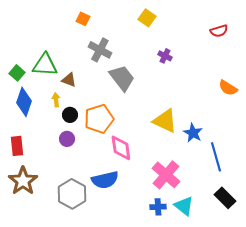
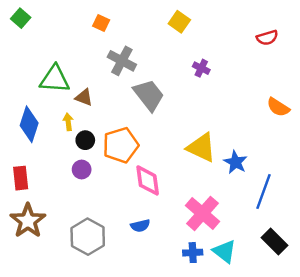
green square: (17, 73) -> (21, 18), moved
blue line: (216, 157) -> (264, 191), turned 36
blue semicircle: (105, 180) -> (140, 226), moved, size x0.6

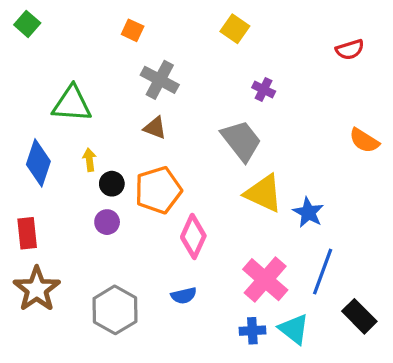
gray trapezoid: (149, 95) -> (241, 141), moved
brown triangle: (84, 97) -> (155, 128), moved
pink diamond: (148, 180) -> (193, 236), turned 32
blue line: (264, 191) -> (323, 272), moved

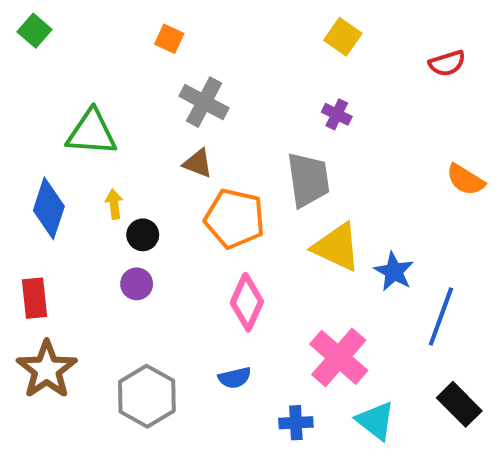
yellow square: (235, 29) -> (343, 37), moved
gray trapezoid: (241, 141) -> (308, 180), turned 30
orange pentagon: (158, 190) -> (235, 218), moved, turned 30
blue line: (323, 272) -> (441, 317), moved
blue cross: (252, 331) -> (296, 423), moved

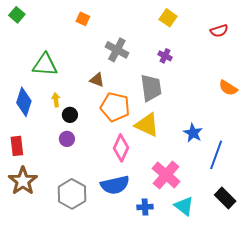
gray cross: (204, 102) -> (117, 50), moved
yellow triangle: (337, 247) -> (147, 125), moved
blue semicircle: (235, 378) -> (115, 185), size x1.8

